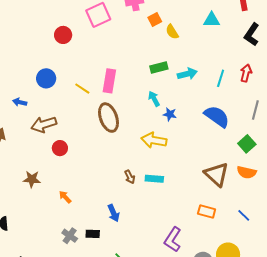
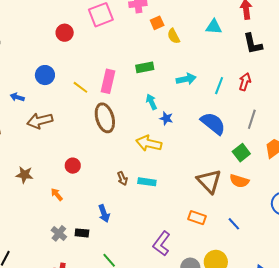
black L-shape: (252, 35) -> (253, 44), turned -50
green rectangle: (159, 67) -> (145, 67), moved
red circle: (60, 148) -> (73, 166), moved

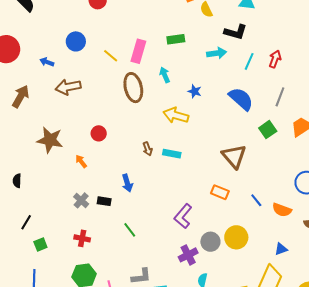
black L-shape: (253, 44) -> (236, 32), moved, turned -65
cyan arrow: (151, 102) -> (165, 75), moved
brown star: (24, 175) -> (50, 140), size x1.5
orange semicircle: (239, 181) -> (282, 210), moved

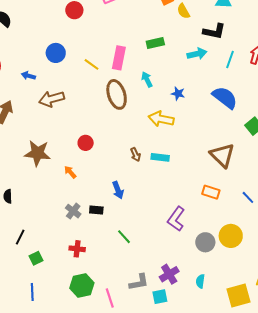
purple cross: (188, 255) -> (169, 274), moved

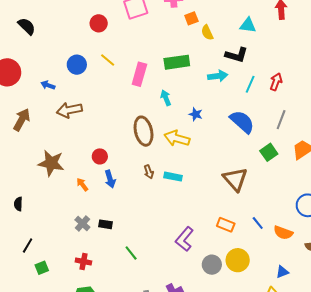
green rectangle: (155, 43) -> (177, 62), size x1.4
yellow line: (91, 64) -> (108, 60), moved
brown ellipse: (117, 94) -> (144, 131), moved
blue arrow: (118, 190) -> (110, 179), moved
orange rectangle: (211, 192) -> (226, 225), moved

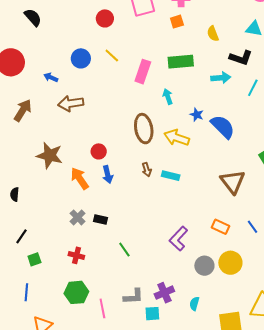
orange square: (191, 18) -> (177, 22), moved
blue semicircle: (242, 122) -> (223, 127), moved
orange arrow: (82, 184) -> (80, 178), size x1.6

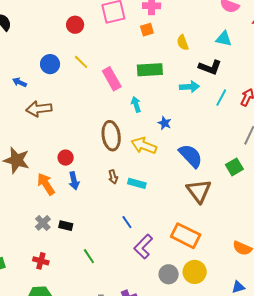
pink rectangle: (143, 72) -> (112, 79), turned -50
blue semicircle: (223, 127) -> (191, 156), moved
orange rectangle: (221, 227) -> (186, 236), size x1.6
blue line: (253, 227) -> (127, 222), moved

